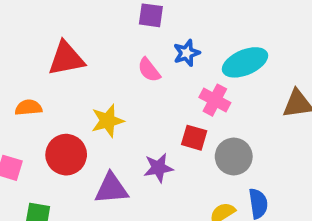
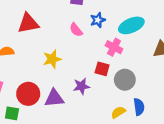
red circle: (66, 155) -> (28, 94), moved

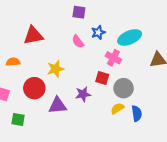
red circle: (28, 94) -> (34, 88), moved
yellow semicircle: (118, 112) -> (117, 108), moved

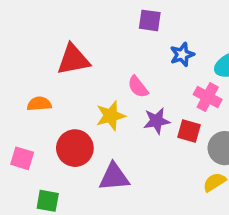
pink semicircle: (78, 42) -> (138, 87), moved
purple star: (83, 94) -> (157, 121), moved

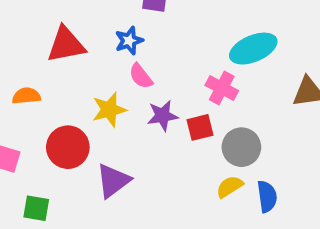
blue star: (182, 54) -> (129, 41), moved
red square: (189, 131) -> (200, 127), turned -30
purple triangle: (114, 177) -> (113, 181), turned -32

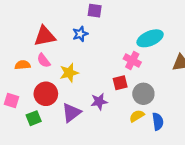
pink semicircle: (141, 76) -> (44, 61), moved
purple star: (163, 116) -> (99, 102), moved
green square: (36, 208) -> (34, 118), moved, turned -32

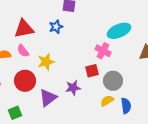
green square: (34, 118) -> (15, 113), moved

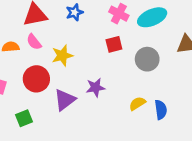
pink cross: (103, 51) -> (119, 14), moved
red square: (92, 71) -> (114, 44), moved
gray circle: (113, 81) -> (147, 59), moved

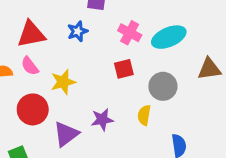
yellow semicircle: (137, 103) -> (144, 115), moved, turned -49

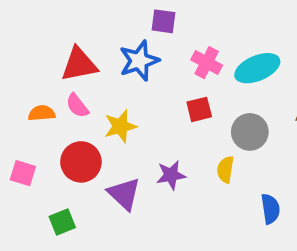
blue star: (78, 31) -> (139, 61), size x1.5
purple triangle: (66, 134) -> (124, 194), turned -40

